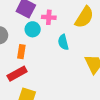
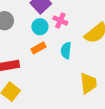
orange rectangle: (21, 52) -> (39, 48), moved, turned 32

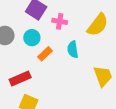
cyan circle: (40, 27) -> (32, 38), moved

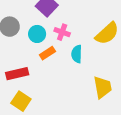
pink cross: (60, 21) -> (62, 32), moved

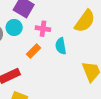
cyan circle: (37, 34) -> (14, 27), moved

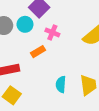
cyan semicircle: (61, 46) -> (61, 84), moved

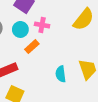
cyan circle: (25, 24) -> (20, 29), moved

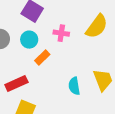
pink cross: (42, 25) -> (61, 33), moved

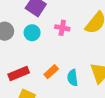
orange rectangle: (42, 57) -> (51, 72), moved

